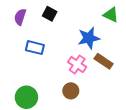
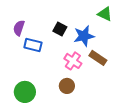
black square: (50, 14) -> (60, 29), moved
purple semicircle: (20, 17) -> (19, 28), moved

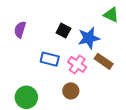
blue rectangle: (33, 45) -> (50, 59), moved

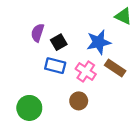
purple semicircle: (20, 30) -> (38, 33), moved
black square: (63, 31) -> (59, 42), moved, turned 32

